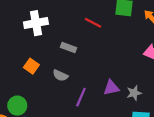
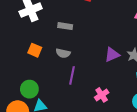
purple line: (81, 97) -> (72, 75), moved

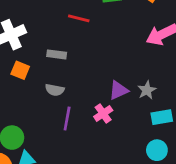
orange square: (35, 50) -> (20, 70), moved
pink cross: (102, 95) -> (103, 114), moved

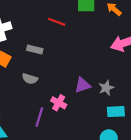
pink cross: (103, 114) -> (59, 103), moved, turned -32
purple line: (67, 118) -> (39, 117), moved

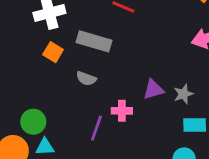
gray rectangle: (35, 50) -> (94, 41), size x1.6
pink cross: (59, 103) -> (122, 111), turned -32

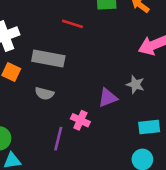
gray star: (183, 94) -> (135, 85), moved, turned -30
pink cross: (122, 111) -> (80, 120), turned 30

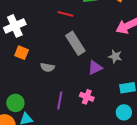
gray rectangle: (48, 58) -> (75, 43), moved, turned 50
pink cross: (80, 120) -> (87, 97), moved

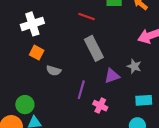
gray semicircle: (47, 67) -> (54, 71), moved
purple line: (60, 101) -> (81, 90), moved

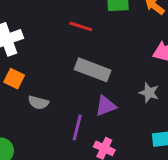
gray rectangle: (94, 48) -> (93, 70), turned -40
purple triangle: (112, 76) -> (106, 106), moved

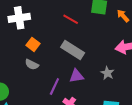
orange square: (14, 79) -> (33, 44), moved

